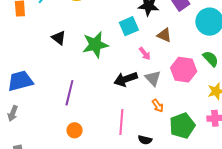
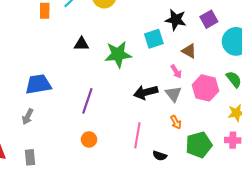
black triangle: (59, 38) -> (81, 44), turned -42
pink arrow: (145, 54) -> (176, 72), moved

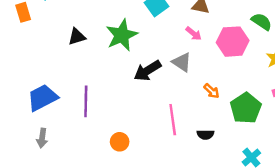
black arrow: (146, 92) -> (147, 71), moved
gray triangle: (173, 94) -> (182, 62), moved
purple line: (87, 101) -> (86, 101), moved

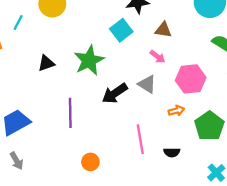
pink hexagon: (233, 42) -> (191, 79), moved
orange arrow: (211, 91) -> (176, 111), turned -56
purple line: (86, 101) -> (70, 113), moved
gray arrow: (42, 138) -> (17, 161), turned -36

